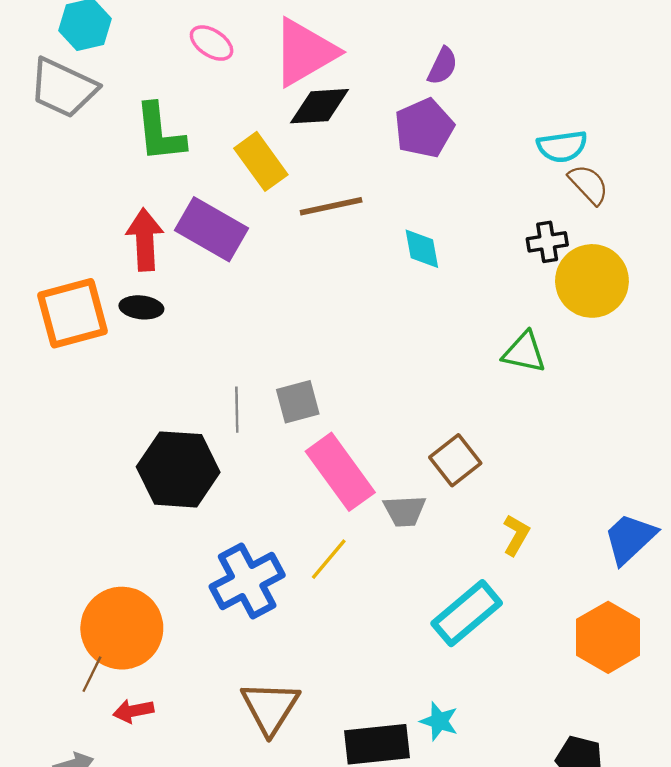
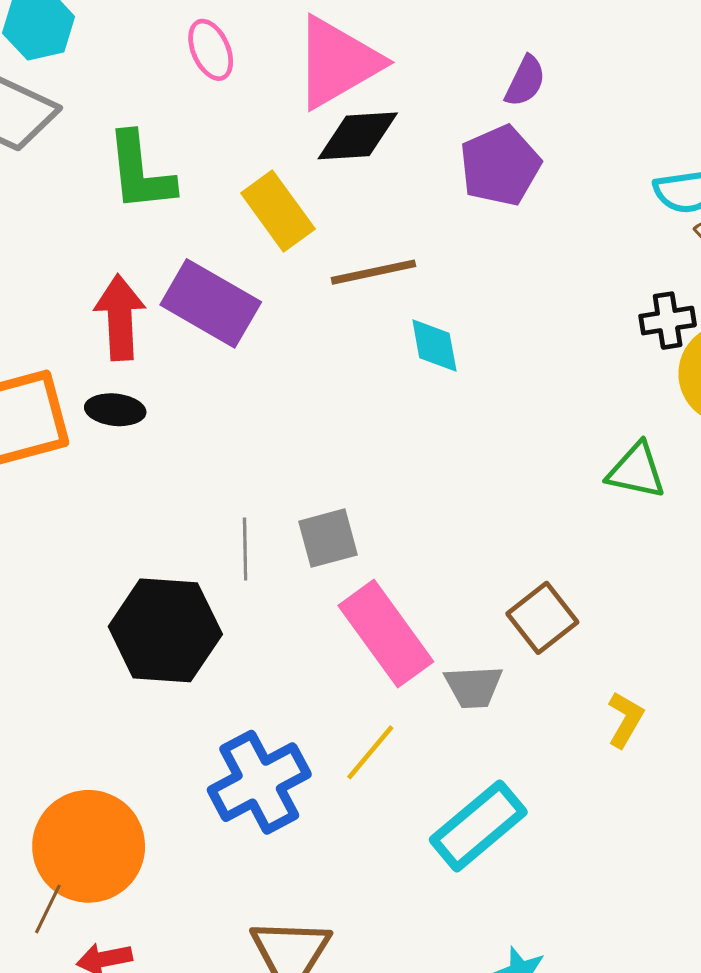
pink ellipse: (212, 43) -> (211, 50), turned 33
cyan diamond: (422, 249) -> (434, 346), moved
cyan rectangle: (467, 613) -> (478, 826), moved

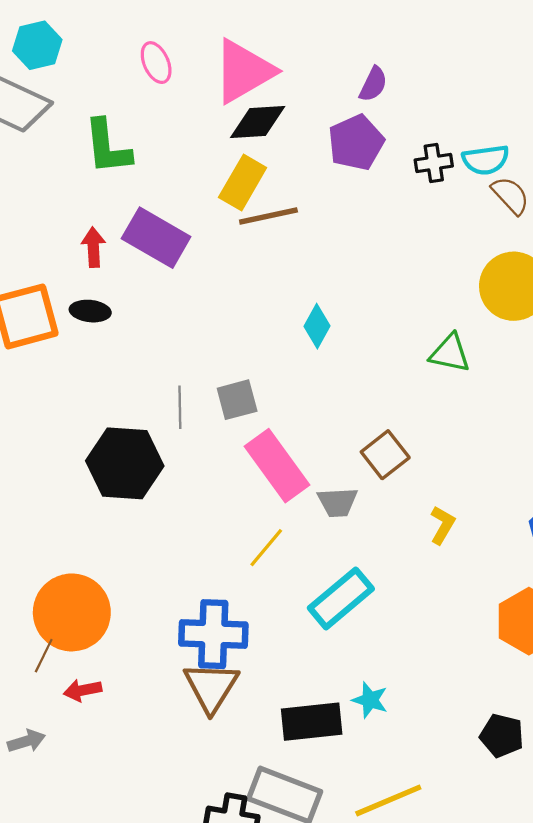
yellow rectangle: (278, 211) -> (243, 182), moved, turned 66
red arrow: (120, 317) -> (93, 247), size x0.7
black cross: (668, 321) -> (434, 163), moved
cyan diamond: (434, 346) -> (317, 326), moved, turned 39
blue cross: (259, 782) -> (213, 634), moved, turned 30

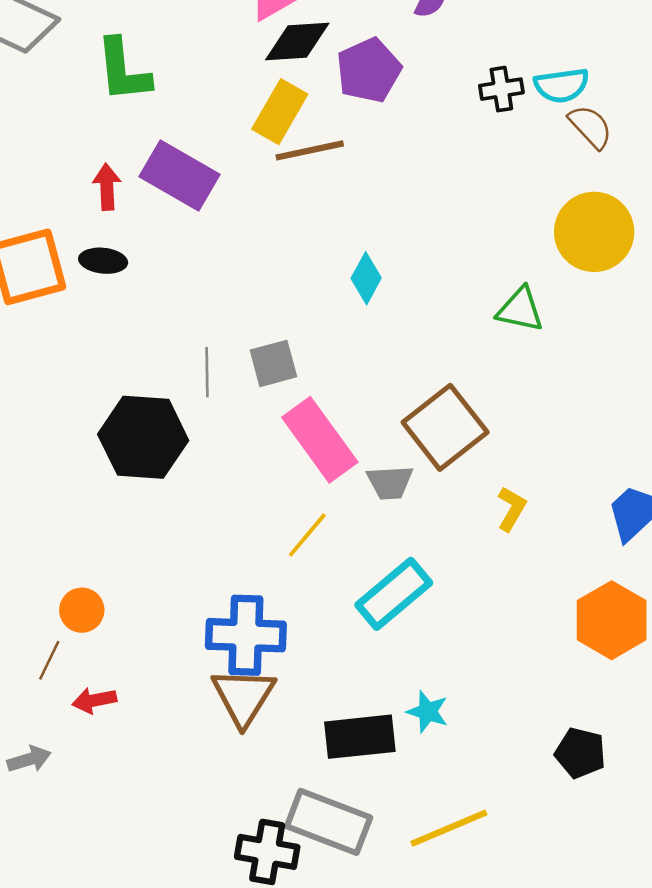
purple pentagon: (356, 143) -> (369, 70), moved
brown square: (385, 455) -> (445, 427), size x1.5
orange circle: (72, 612) -> (82, 610), size x0.5

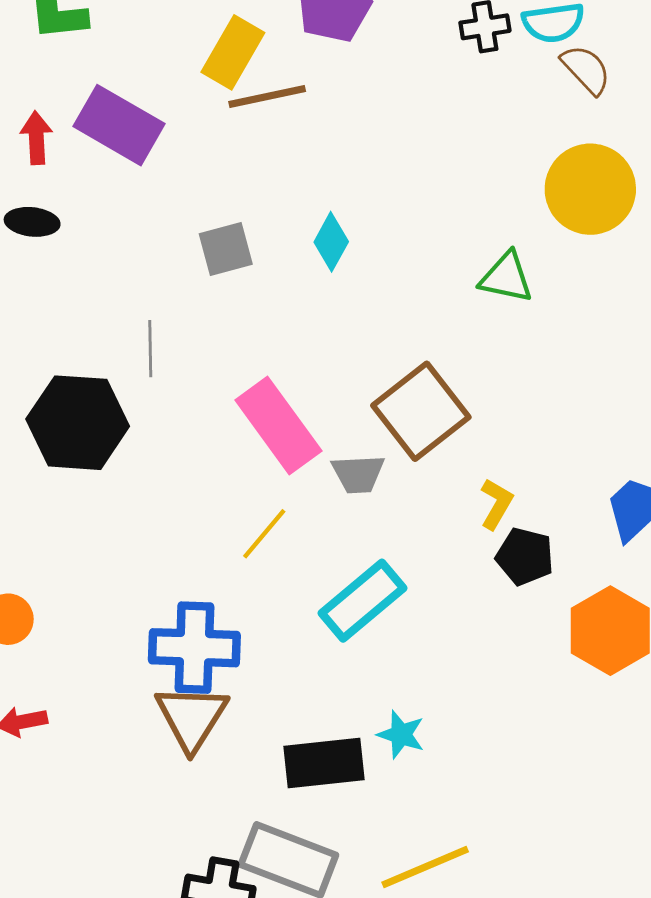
gray square: (273, 363) -> (226, 249), moved
black pentagon: (580, 753) -> (525, 557), moved

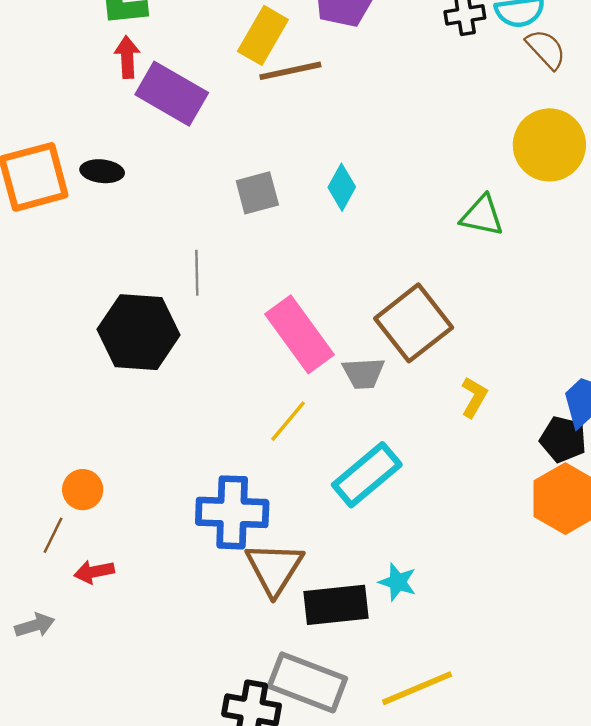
red arrow: (36, 138) -> (127, 57), moved
black pentagon: (525, 557) -> (563, 439), moved
brown triangle: (192, 717) -> (274, 568), moved

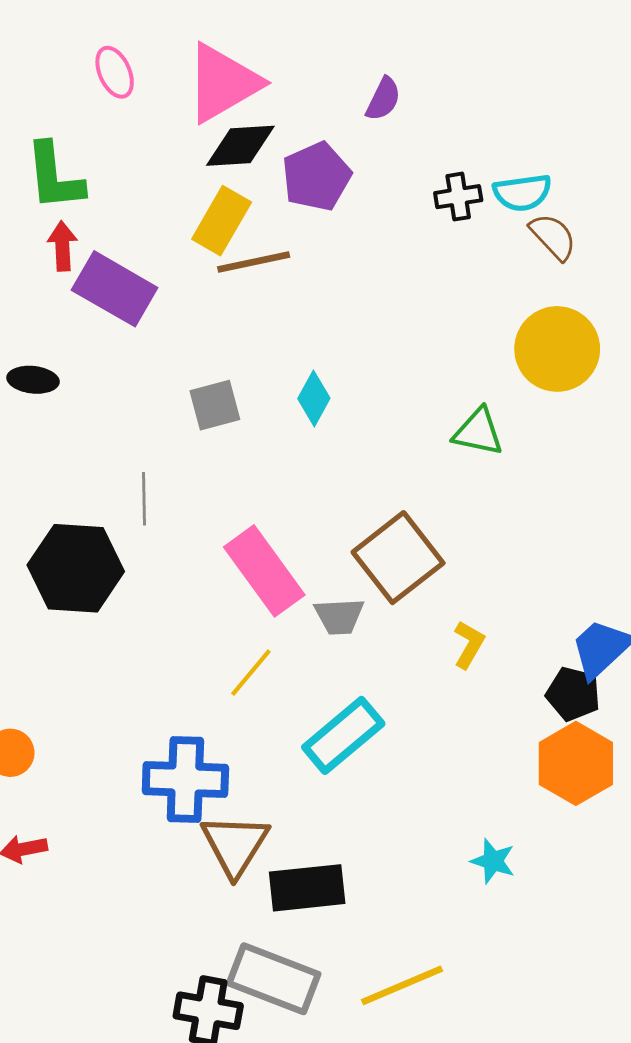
cyan star: (398, 582) -> (493, 861), moved

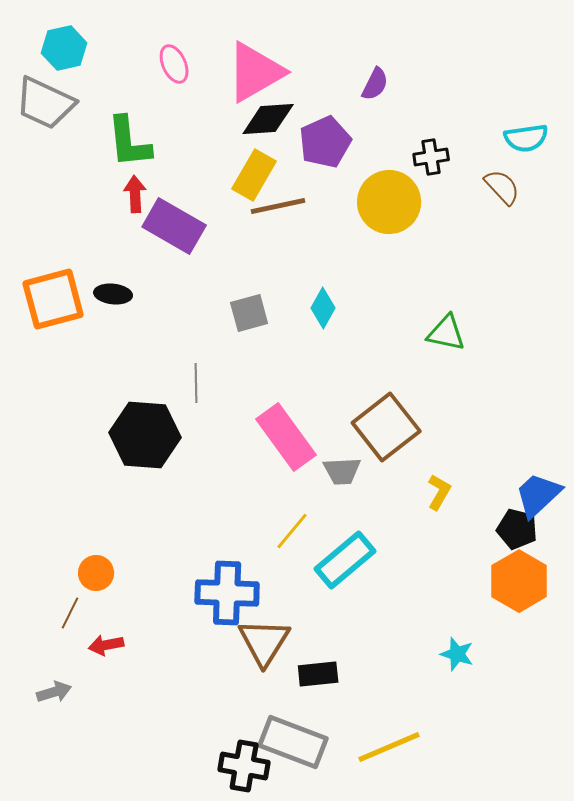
cyan semicircle: (522, 193) -> (526, 138), moved
yellow circle: (557, 349) -> (389, 202), moved
yellow line: (251, 673) -> (292, 531), moved
black rectangle: (307, 888) -> (318, 674), size x0.7

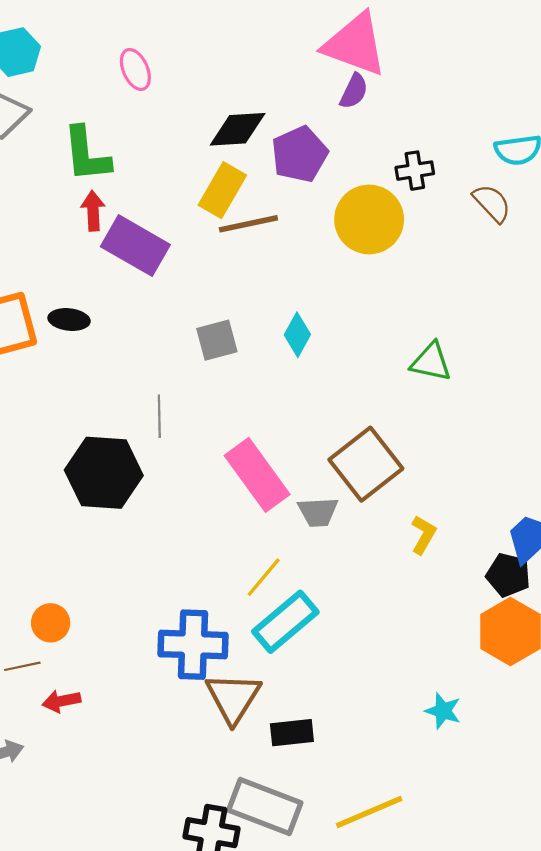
pink triangle: (255, 72) -> (355, 44), moved, turned 50
cyan rectangle: (345, 560) -> (285, 622), moved
brown line: (70, 613) -> (22, 666), turned 52

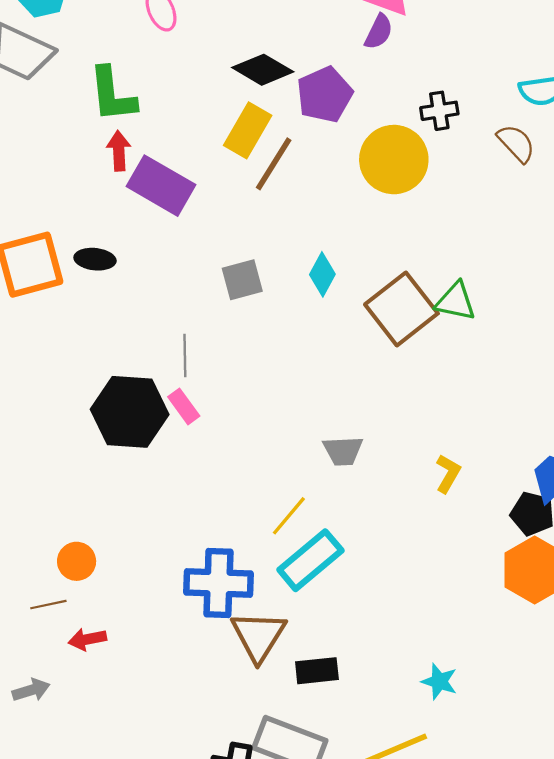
black diamond: (238, 129) -> (263, 70), turned 34
brown line: (248, 224) -> (274, 164), turned -46
brown square: (366, 464) -> (401, 309), moved
pink rectangle: (257, 475) -> (184, 406), moved, size x0.5
cyan star: (443, 711) -> (439, 681), moved

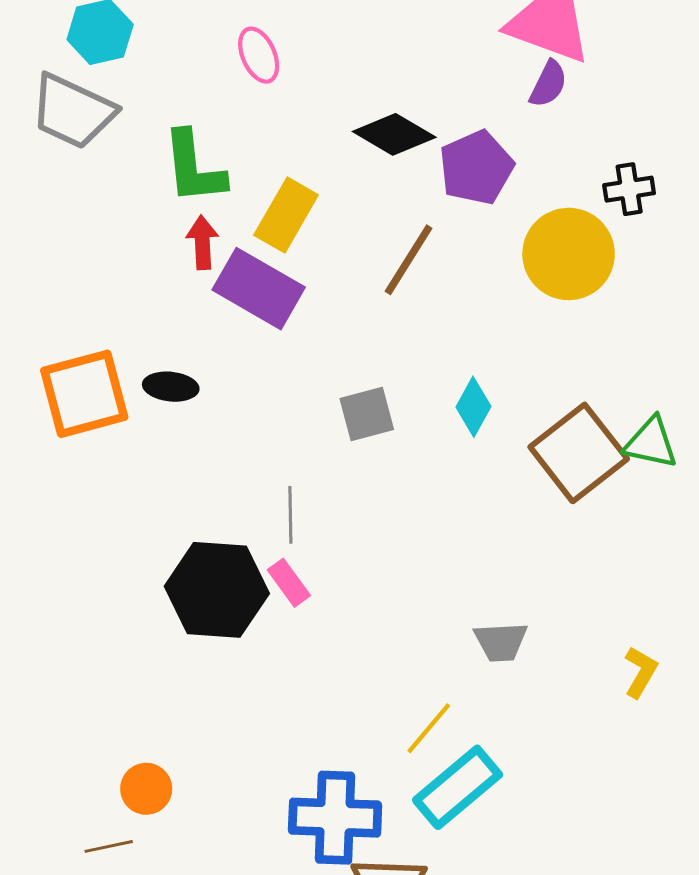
yellow rectangle: (248, 130) -> (286, 215), moved

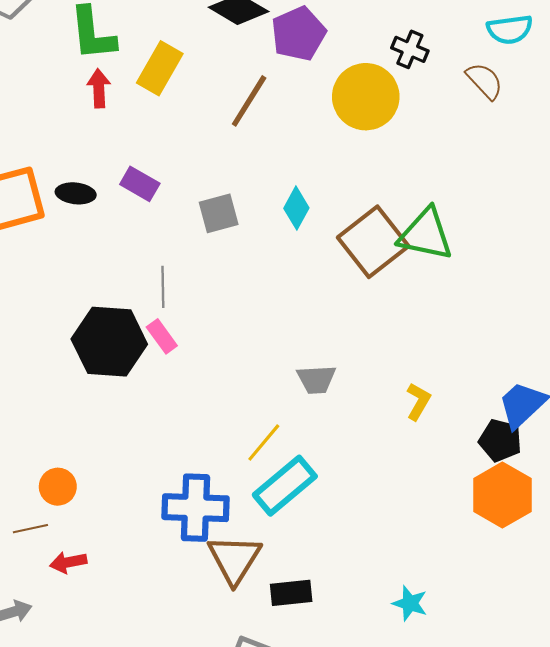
black cross: (629, 189) -> (410, 49), turned 32
purple rectangle: (259, 289) -> (140, 184), moved, size x0.6
green triangle: (651, 443) -> (426, 234), size x1.4

